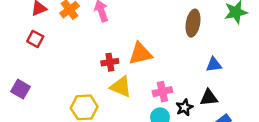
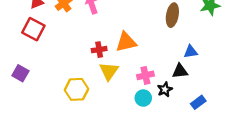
red square: (35, 39) -> (33, 29), size x1.5
yellow triangle: (121, 87) -> (109, 71), turned 42
black triangle: (209, 98) -> (180, 71), moved

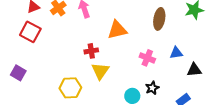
orange triangle: (126, 42) -> (117, 30), moved
black triangle: (180, 71) -> (194, 70), moved
pink cross: (145, 75) -> (147, 58), moved, turned 35

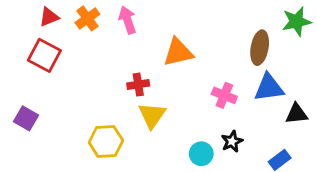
brown ellipse: (159, 19) -> (260, 48), moved
blue triangle: (176, 53) -> (269, 88), size x1.5

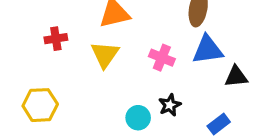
red cross: (138, 85) -> (56, 39), moved
yellow triangle: (152, 115) -> (105, 54), moved

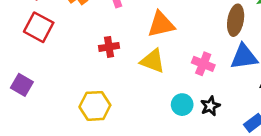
yellow triangle: (105, 54) -> (153, 61), turned -44
cyan circle: (138, 118) -> (182, 105), moved

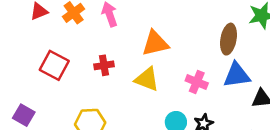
red square: (39, 27) -> (54, 65), moved
purple square: (22, 85) -> (24, 115), moved

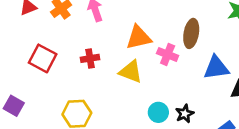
brown ellipse: (228, 39) -> (191, 33), moved
pink cross: (197, 82) -> (168, 54), moved

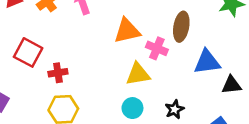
red cross: (90, 58) -> (58, 73), moved
yellow triangle: (131, 72) -> (138, 74), moved, turned -30
cyan circle: (158, 112) -> (132, 108), moved

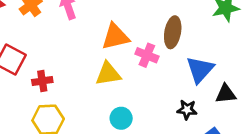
blue triangle: (207, 62) -> (200, 70), turned -40
yellow triangle: (138, 74) -> (108, 74), moved
black star: (175, 109) -> (187, 110), moved, turned 30

